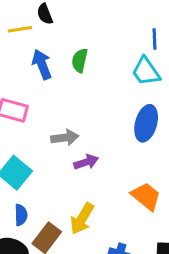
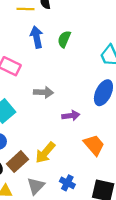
purple arrow: (86, 162) -> (71, 116), moved

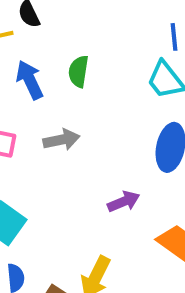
gray arrow: (43, 92) -> (61, 140), moved

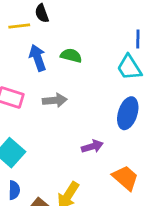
green semicircle: (78, 71) -> (71, 56), turned 90

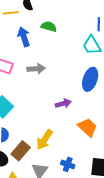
green semicircle: (71, 56) -> (49, 27), moved

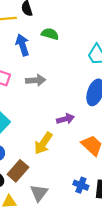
yellow arrow: (45, 140) -> (43, 143), moved
blue cross: (68, 164) -> (81, 185), moved

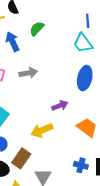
green semicircle: (50, 34) -> (37, 29), turned -56
yellow arrow: (43, 143) -> (42, 130), turned 40

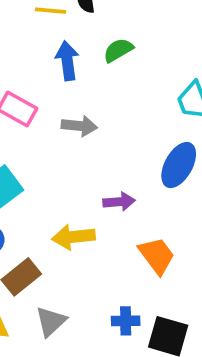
blue cross: (81, 165) -> (126, 321), turned -32

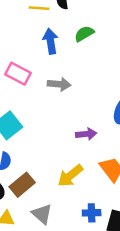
yellow arrow: (74, 237) -> (70, 176), moved, turned -32
gray triangle: (51, 321) -> (42, 214), turned -35

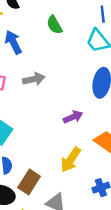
green semicircle: (84, 34) -> (54, 25), moved, turned -72

